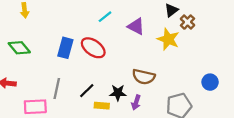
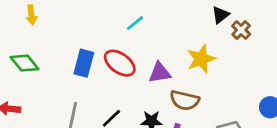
purple triangle: (136, 26) -> (160, 73), moved, turned -36
yellow star: (168, 39) -> (201, 59), moved, turned 30

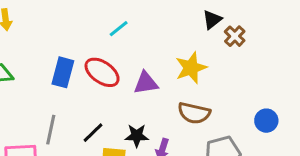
brown semicircle: (185, 100) -> (194, 113), moved

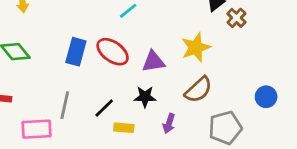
brown semicircle: (194, 113) -> (198, 90), turned -56
black star: (137, 136) -> (145, 97), moved

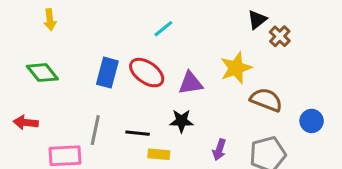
brown semicircle: (198, 90) -> (266, 100), moved, turned -116
black line: (104, 108) -> (138, 133), turned 50
purple arrow: (169, 123) -> (219, 150), moved

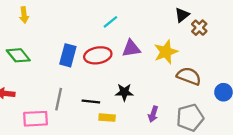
red ellipse: (147, 73) -> (98, 55), turned -45
purple triangle: (191, 83) -> (131, 48), moved

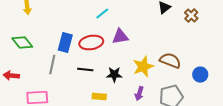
brown cross: (199, 28) -> (191, 16), moved
yellow star: (166, 52) -> (143, 67), moved
gray line: (59, 99) -> (52, 65), moved
black line: (91, 101) -> (85, 70), moved

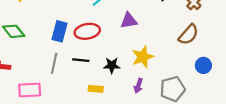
purple triangle: (120, 37) -> (129, 21), moved
brown semicircle: (170, 61) -> (188, 35), moved, turned 110
gray line: (52, 65) -> (54, 63), moved

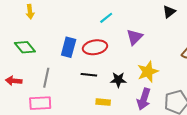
purple triangle: (129, 21) -> (135, 37), turned -36
gray line: (54, 63) -> (46, 78), moved
purple arrow: (138, 86) -> (144, 99), size x1.5

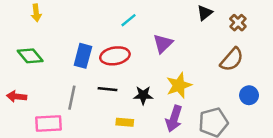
gray line: (46, 78) -> (72, 98), moved

